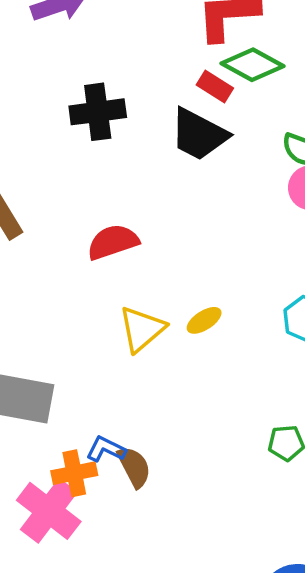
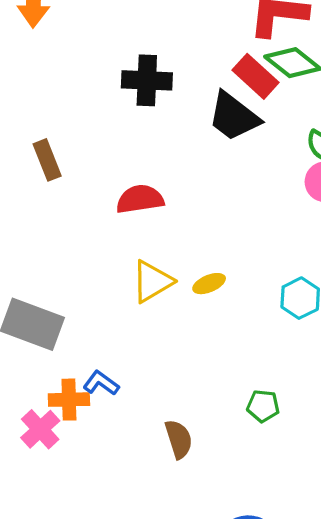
red rectangle: (215, 87) -> (256, 76), size x1.4
brown semicircle: (134, 467) -> (179, 439), moved
pink cross: (49, 511) -> (40, 429), size x0.7

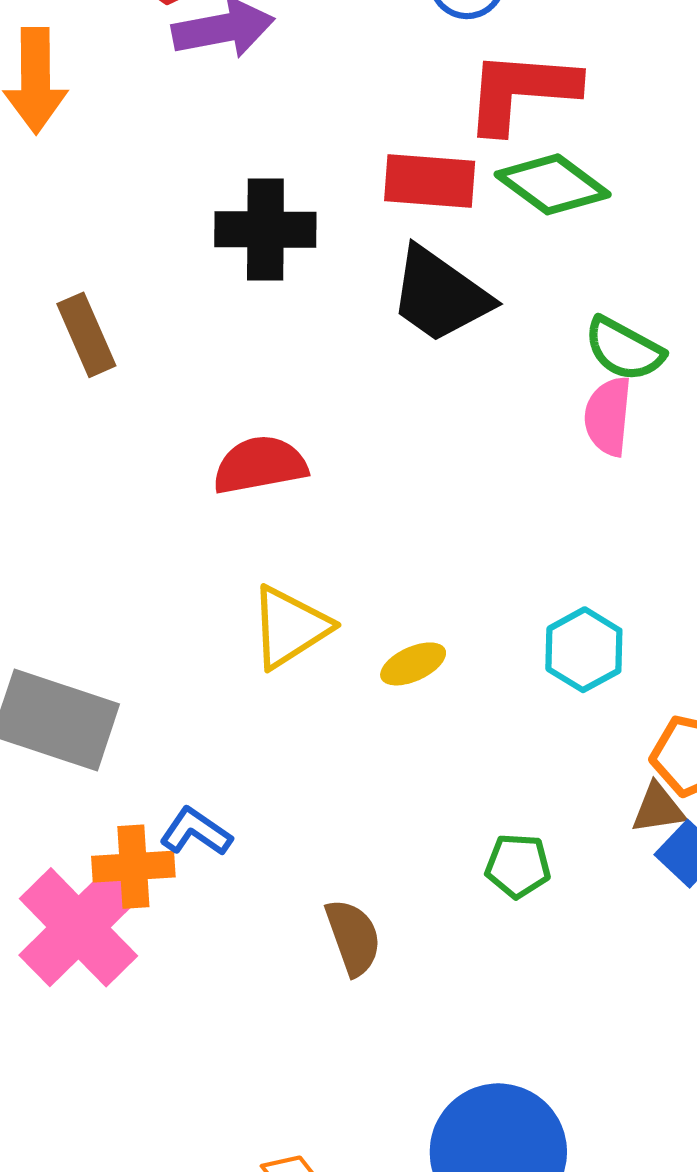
red rectangle: (256, 76) -> (430, 181), moved, turned -36
brown rectangle: (47, 160) -> (86, 335), moved
yellow ellipse: (209, 284) -> (413, 664), moved
pink cross: (40, 429) -> (79, 927), size x1.5

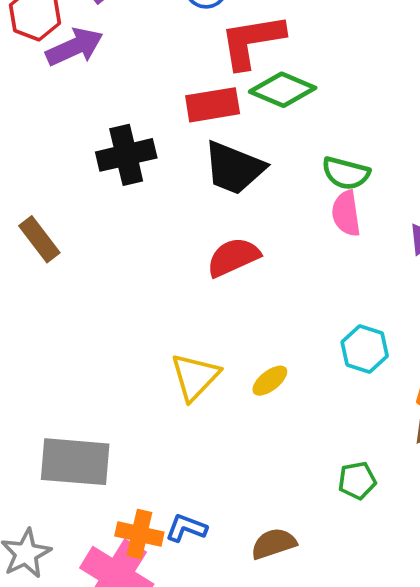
red semicircle: (260, 465) -> (233, 257), moved
blue L-shape: (196, 832) -> (186, 528), moved
orange cross: (133, 867) -> (139, 534), turned 30
brown semicircle: (353, 937) -> (274, 544), turned -75

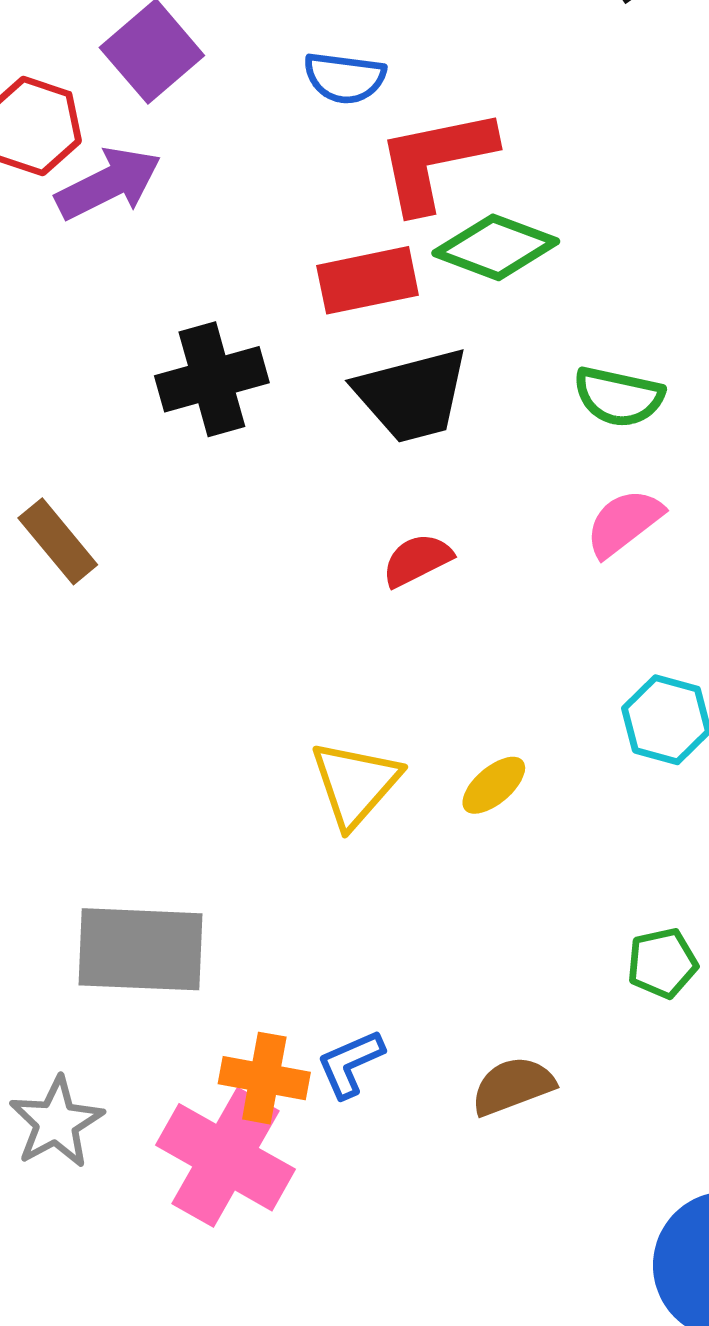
black trapezoid: (234, 168) -> (412, 395), turned -34
pink semicircle: (346, 213) -> (624, 523), moved, turned 63
red semicircle: (233, 257) -> (417, 560), size x0.7
blue L-shape: (186, 528) -> (350, 1064), turned -42

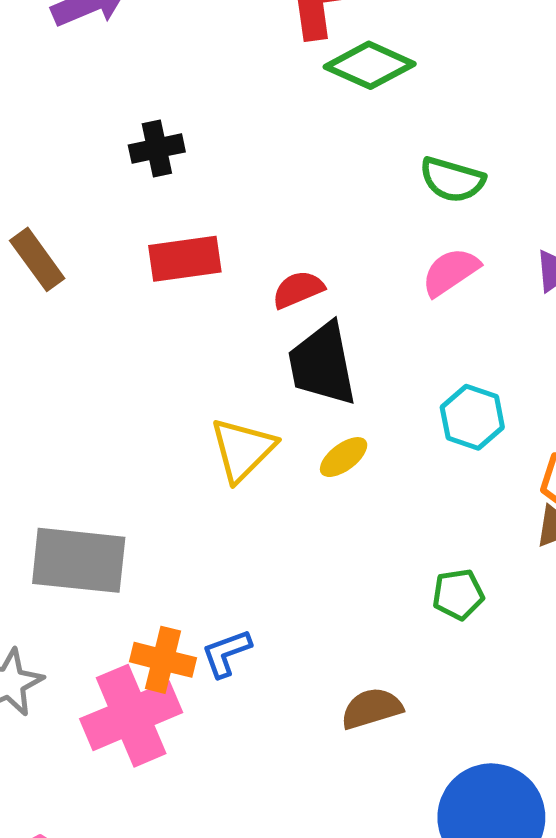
red rectangle: (368, 280) -> (185, 259), moved
black cross: (212, 379) -> (157, 148), size x0.7
black trapezoid: (412, 395) -> (322, 364), moved, turned 90
brown semicircle: (513, 1086) -> (372, 708), moved
pink cross: (226, 1157) -> (131, 716), turned 34

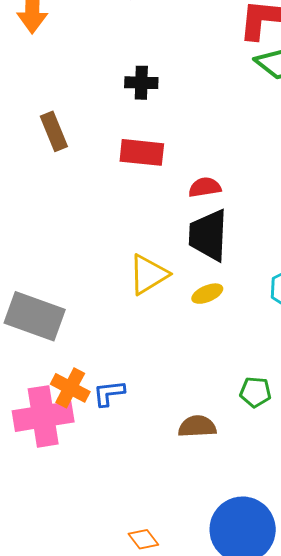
brown semicircle: (372, 708) -> (197, 426), moved

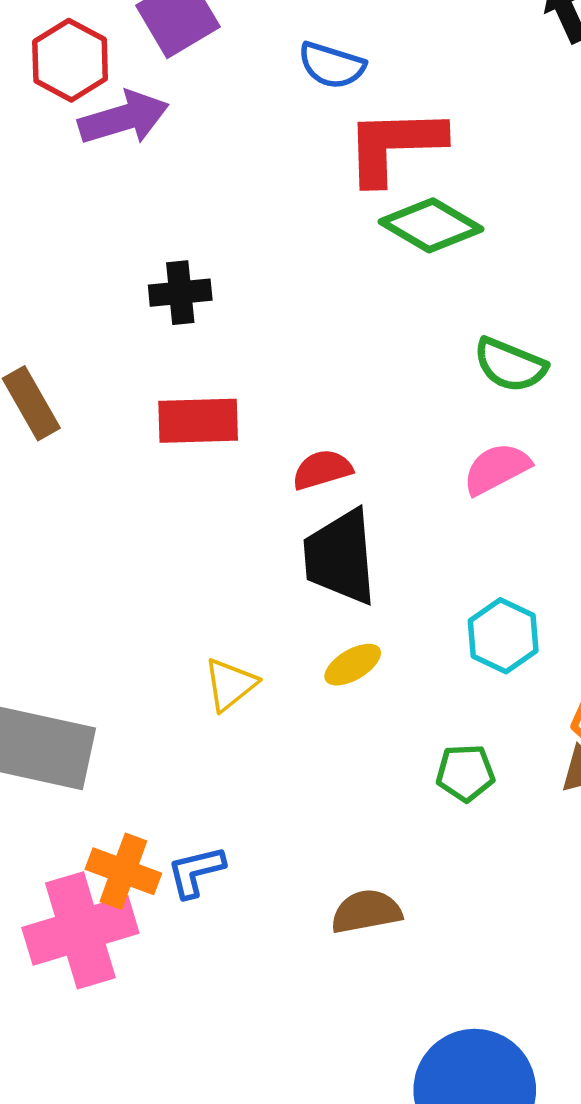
yellow triangle: (148, 274) -> (230, 684), moved, size x0.7
green pentagon: (255, 392) -> (465, 773), moved

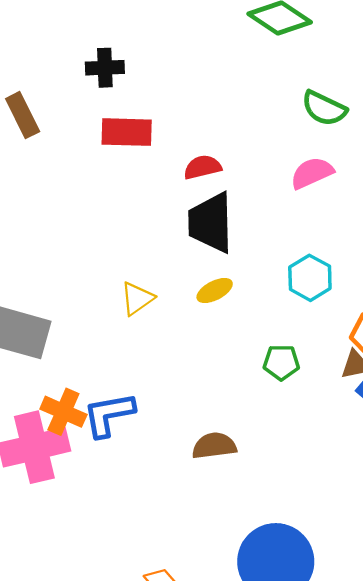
black cross: (180, 293) -> (105, 68), moved
blue L-shape: (196, 872) -> (109, 415), size x1.4

